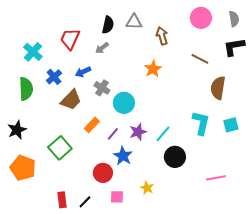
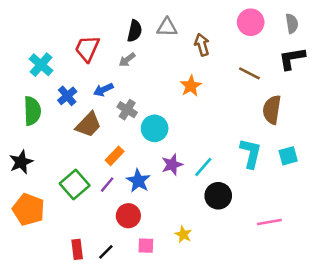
purple line: (113, 134) -> (107, 185), moved
blue star: (123, 156) -> (138, 181), moved

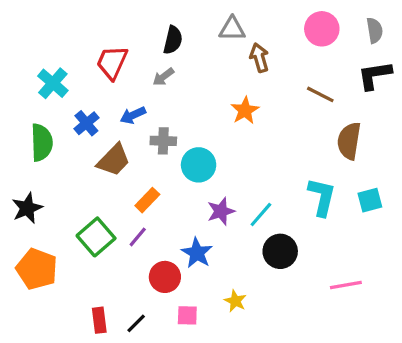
gray triangle: (167, 27) -> (232, 29), moved
gray cross: (127, 110) -> (163, 141), turned -30
blue star: (138, 181) -> (197, 253), moved

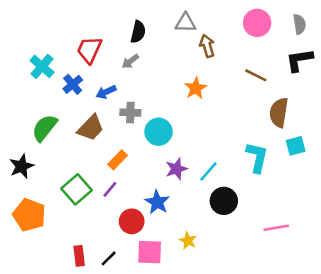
blue cross: (86, 123) -> (73, 84), moved
green semicircle: (42, 142) -> (45, 128), moved, turned -140
cyan square: (370, 200) -> (296, 146), moved
pink square: (187, 315) -> (150, 252), size x1.5

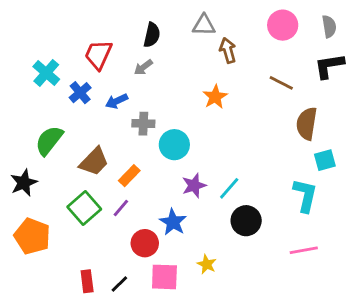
brown trapezoid: (91, 128) -> (94, 162), moved
cyan L-shape: (257, 157) -> (305, 195), moved

